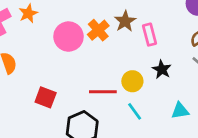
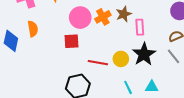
black star: (162, 69) -> (144, 54), size x1.6
red square: (46, 97) -> (71, 41), moved, turned -35
cyan line: (135, 111) -> (128, 87), moved

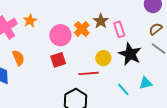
yellow circle: (121, 59) -> (103, 58), moved

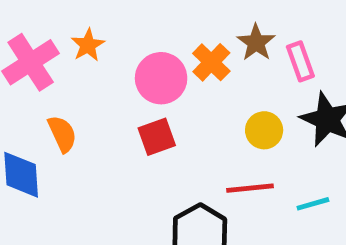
red line: (89, 73) -> (250, 188), moved
cyan line: (123, 89) -> (313, 204), turned -64

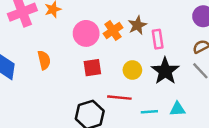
orange semicircle: (62, 134) -> (44, 60), moved
red square: (157, 137) -> (92, 68), moved

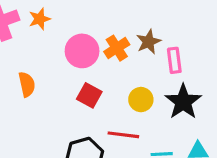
red square: (92, 68) -> (89, 95), turned 36

